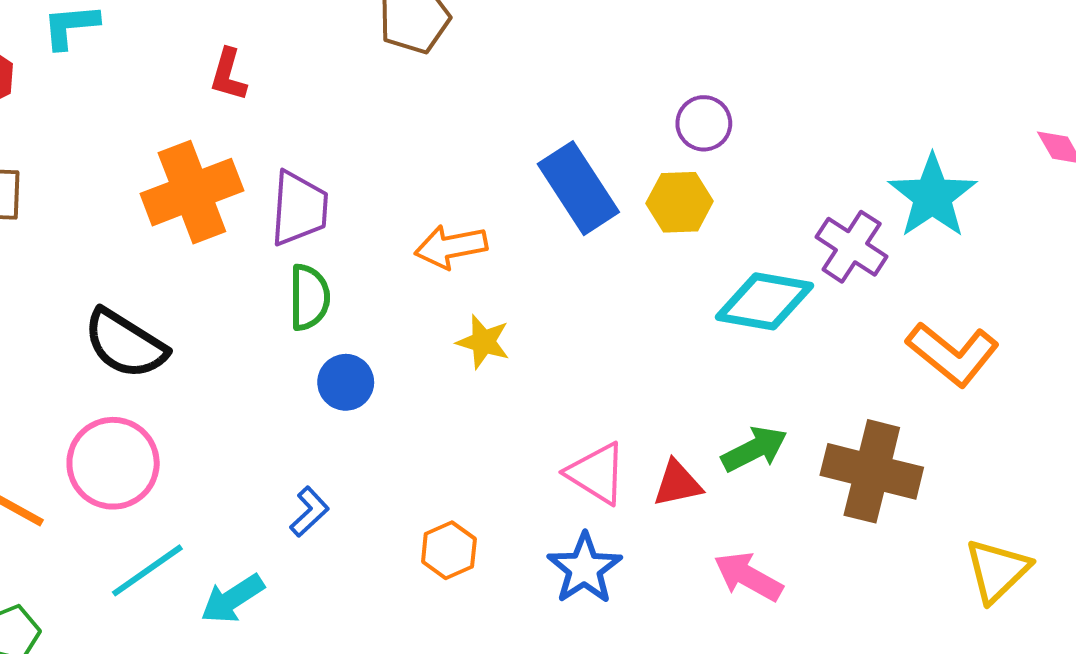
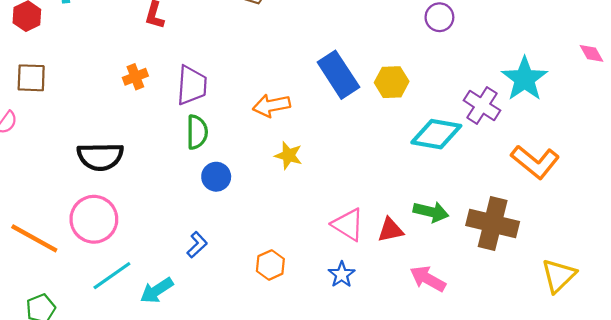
purple circle: (704, 123) -> (439, 17), moved
orange cross: (192, 192) -> (135, 77), size x0.5
black semicircle: (125, 344) -> (100, 157), turned -33
green arrow: (754, 449) -> (431, 212), turned 40
blue star: (584, 568) -> (342, 275), size x0.7

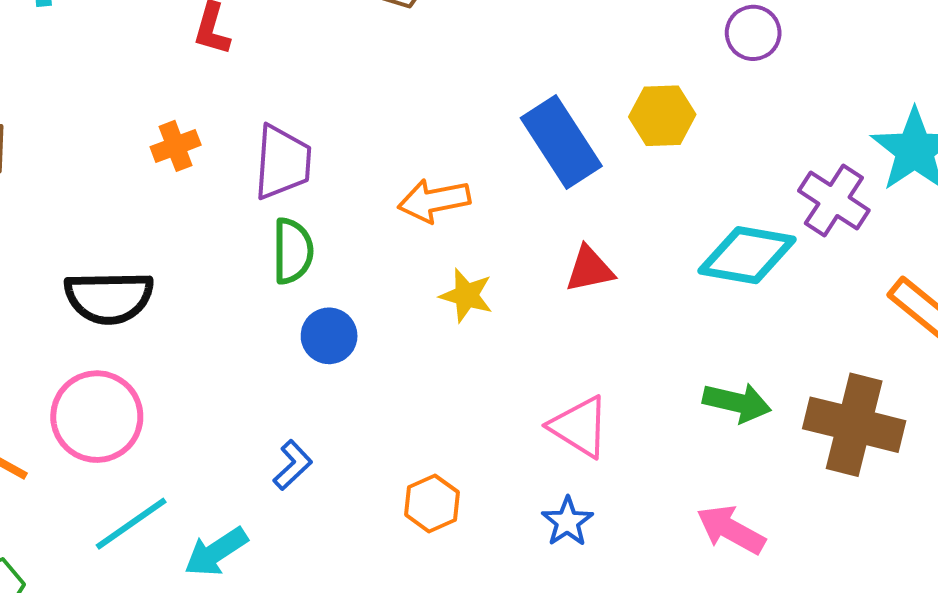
yellow hexagon: (392, 82) -> (662, 116), moved
red triangle: (391, 230) -> (590, 269), moved

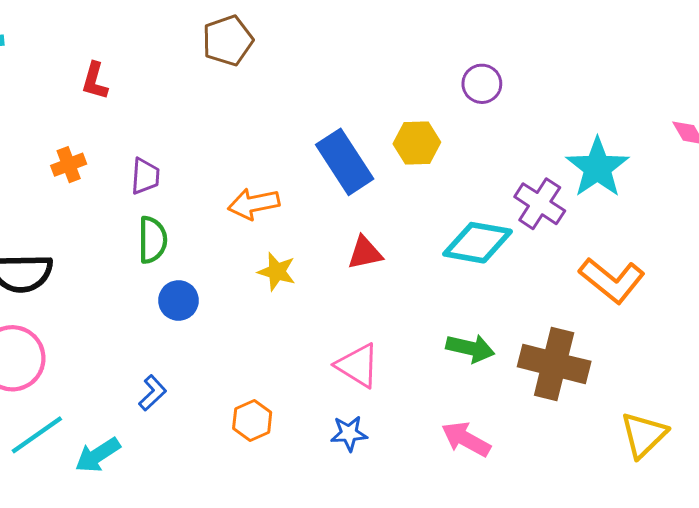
purple trapezoid: (283, 162) -> (145, 176), size x0.7
blue star: (567, 522) -> (349, 433), turned 30

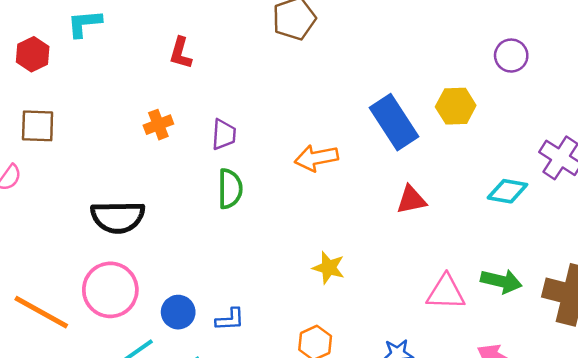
cyan diamond: (478, 243) -> (507, 191), size x0.7
yellow star: (277, 272) -> (329, 268), moved
blue circle: (178, 300) -> (178, 312), moved
pink triangle: (358, 366) -> (446, 292), moved, turned -30
blue L-shape: (152, 393) -> (230, 319), turned 40

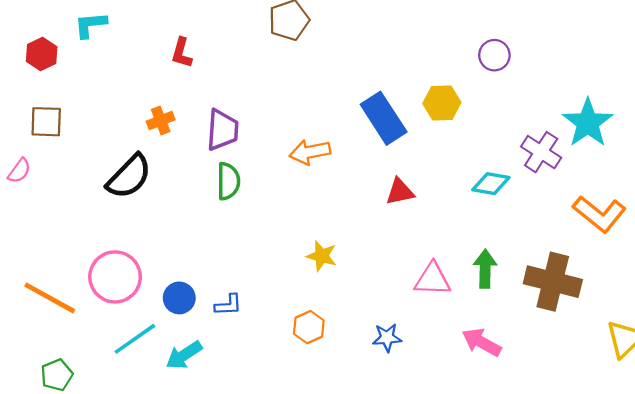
purple trapezoid: (224, 134) -> (222, 130), size x1.4
black semicircle: (118, 217) -> (129, 177), moved, turned -45
green arrow: (501, 281) -> (485, 269), turned -102

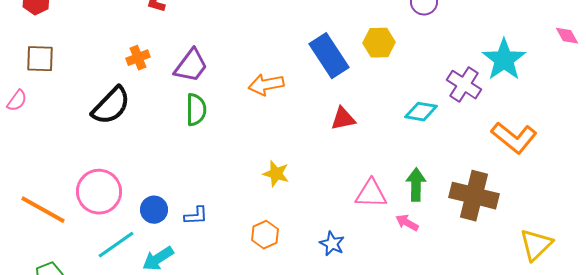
purple trapezoid: (222, 130) -> (191, 66), turned 33
blue star: (387, 338) -> (332, 244), turned 30
pink arrow: (482, 342) -> (407, 223), moved, size x0.7

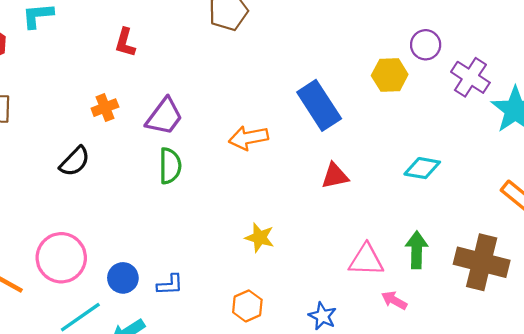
yellow hexagon: (379, 43) -> (390, 75), moved
purple cross: (464, 85) -> (470, 77), moved
black semicircle: (111, 106) -> (75, 161), size x0.7
pink arrow: (407, 223) -> (394, 300), moved

